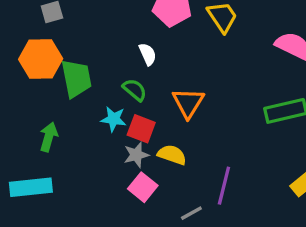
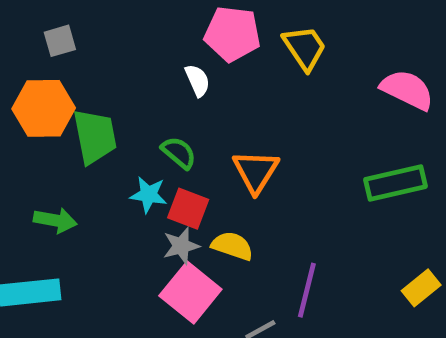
white semicircle: (148, 54) -> (197, 80), moved
green arrow: (49, 137) -> (55, 220), turned 84
pink square: (143, 187) -> (190, 292), size x1.4

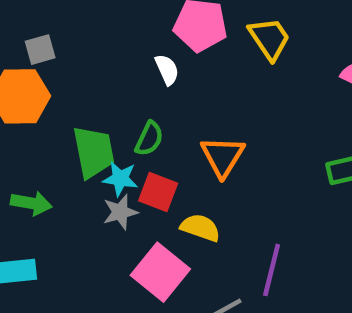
gray square: (60, 41) -> (40, 50), moved
green trapezoid: (95, 136) -> (94, 152), moved
green semicircle: (179, 153) -> (149, 139), turned 75
gray star: (181, 246) -> (120, 212), moved

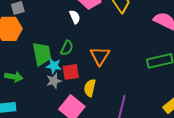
red square: (158, 192) -> (71, 72), turned -30
yellow semicircle: (200, 228) -> (90, 88), turned -96

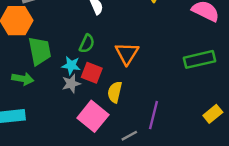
green trapezoid: (42, 54) -> (40, 51), moved
red square: (71, 72) -> (92, 73), turned 30

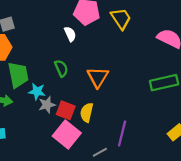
green semicircle: (87, 44) -> (61, 68), turned -49
cyan star: (71, 65) -> (37, 91), moved
red square: (92, 73) -> (66, 110), moved

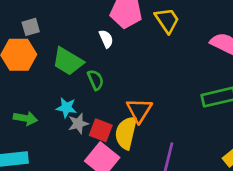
green trapezoid: (18, 75) -> (68, 61), moved, turned 132
orange triangle: (98, 77) -> (139, 110), moved
yellow semicircle: (87, 112) -> (126, 133), size x1.4

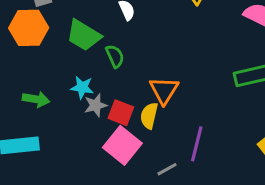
yellow semicircle: (126, 133) -> (149, 116), size x0.7

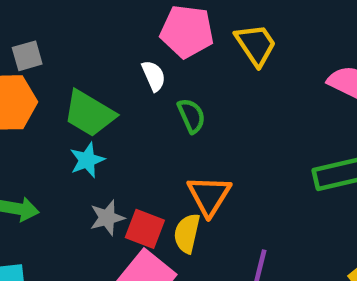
green semicircle: (115, 56) -> (191, 116), moved
cyan star: (82, 87) -> (87, 160), moved, turned -30

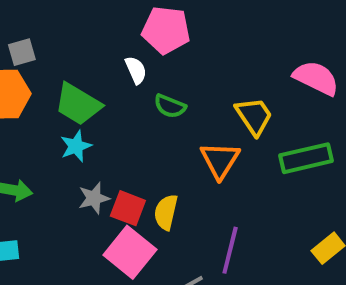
yellow trapezoid: (256, 45) -> (254, 116), moved
green semicircle: (191, 116) -> (170, 106), turned 136
orange triangle: (209, 196) -> (220, 160), moved

